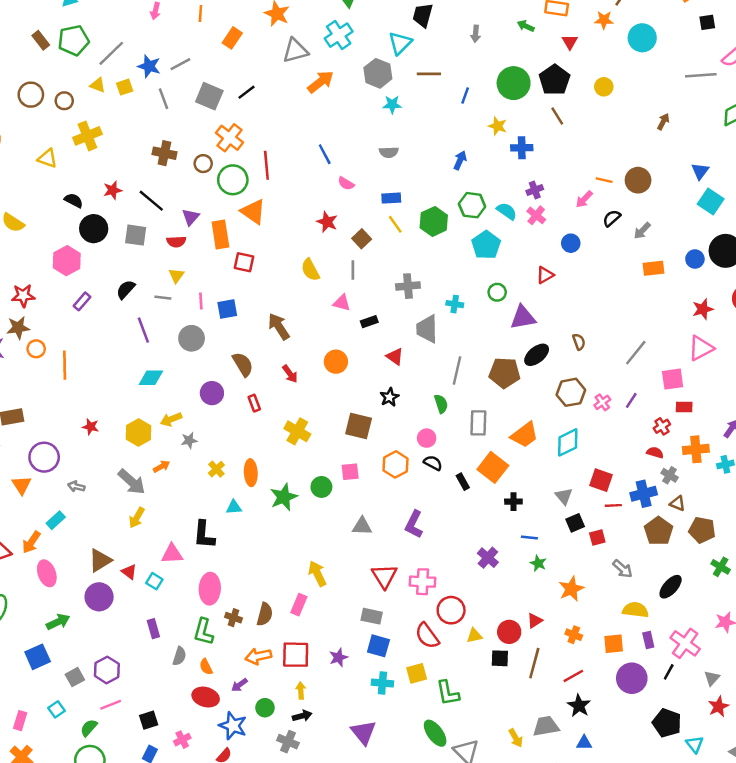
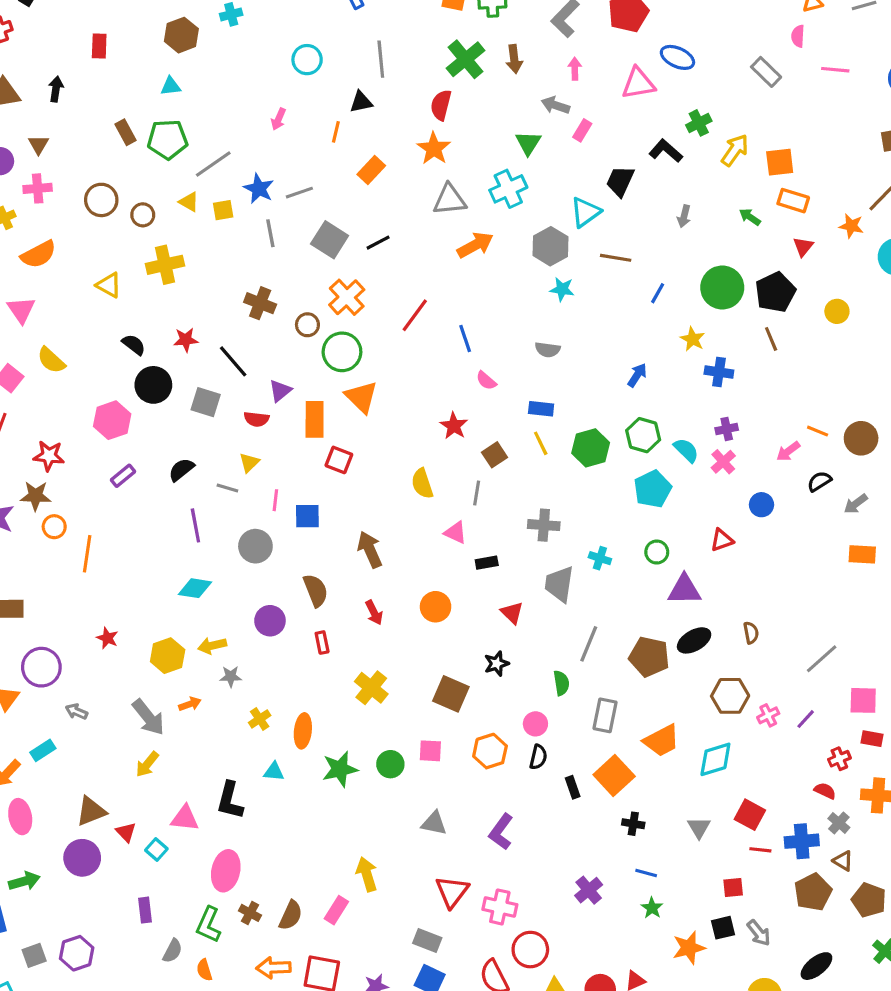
red line: (266, 165) -> (415, 315), moved, turned 32
black semicircle: (433, 463) -> (538, 757), turned 66
black square: (575, 523) -> (723, 928), moved

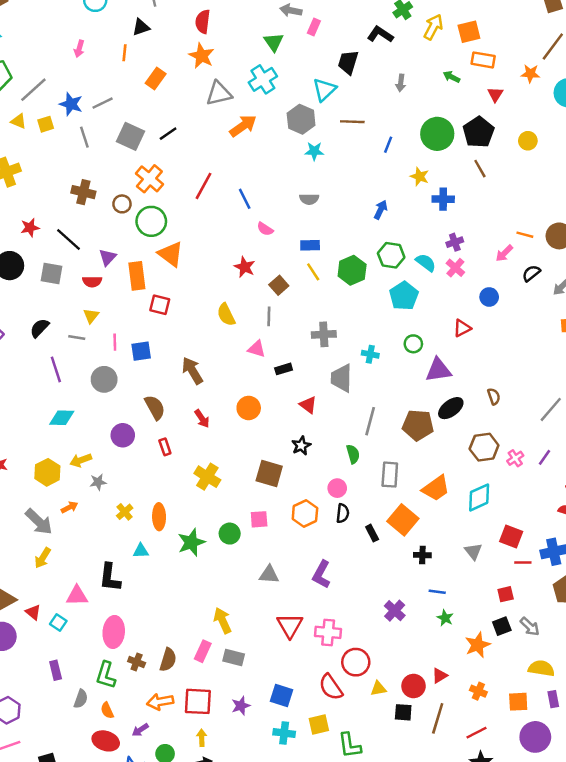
gray rectangle: (427, 940) -> (234, 657), moved

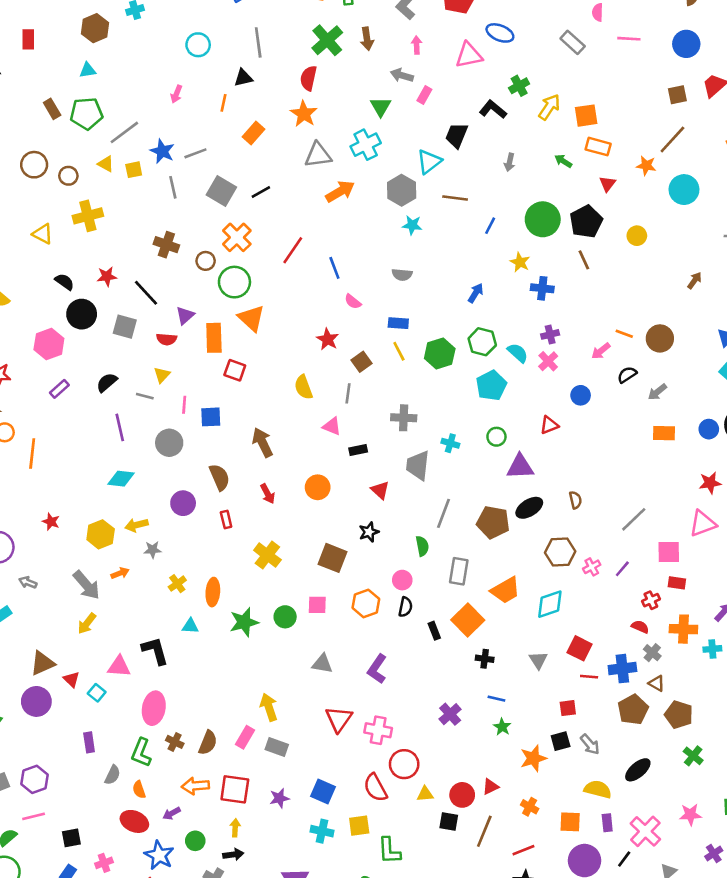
black L-shape: (110, 577) -> (155, 651), turned 152

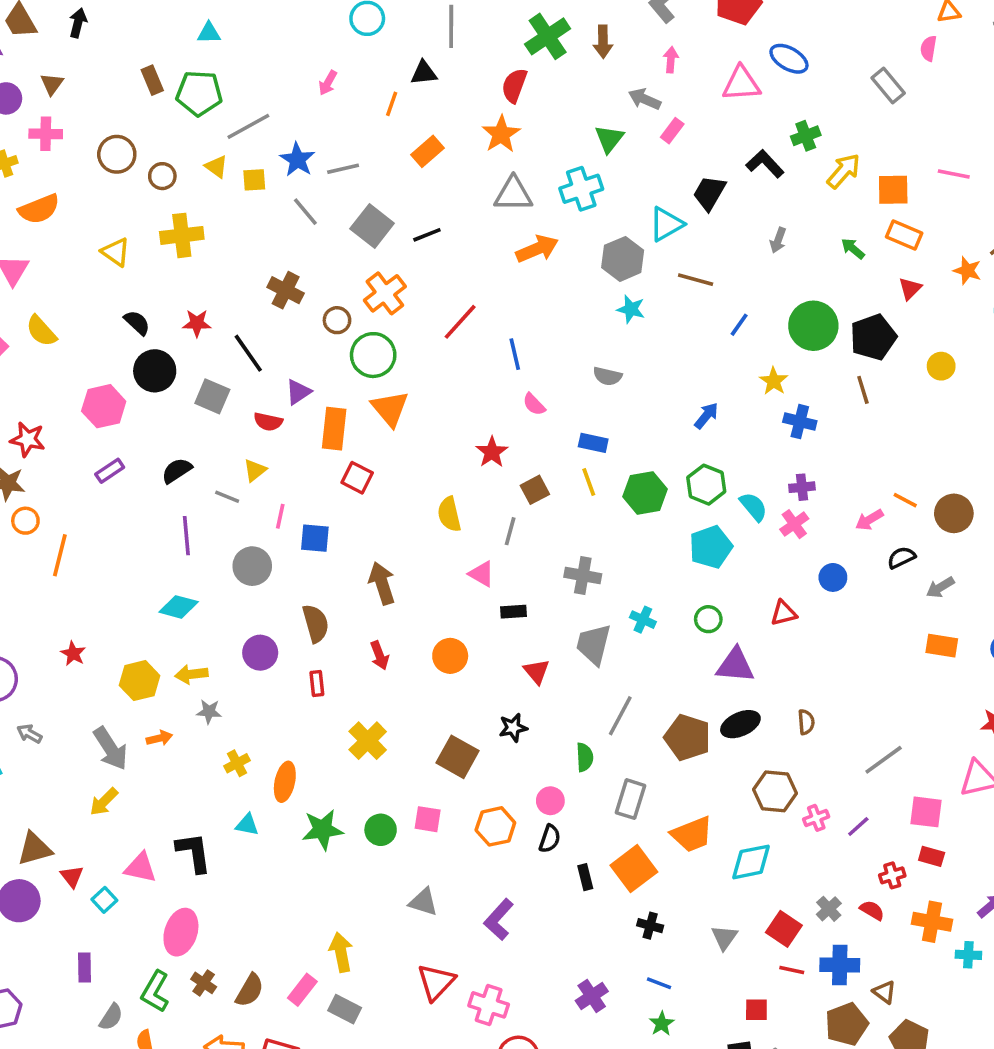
pink line: (629, 39) -> (954, 174), moved
gray line: (173, 187) -> (305, 212), turned -35
gray cross: (652, 653) -> (829, 909), moved

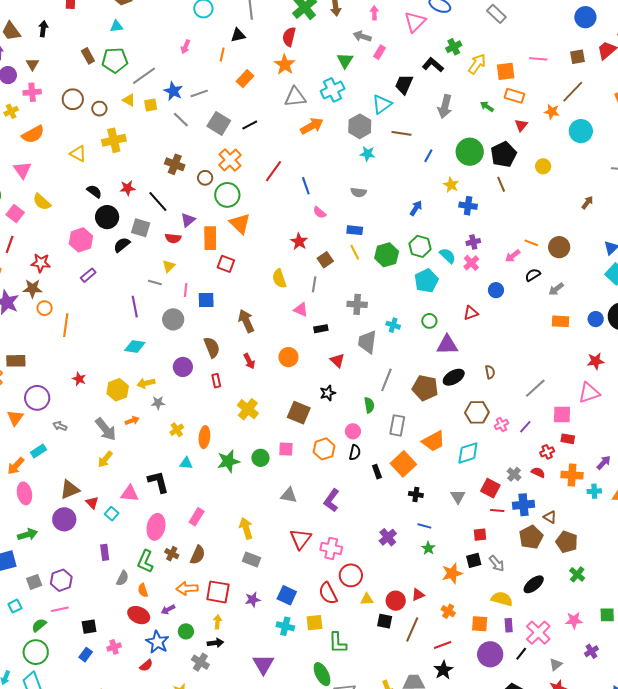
pink triangle: (741, 84) -> (415, 22), turned -35
gray arrow: (778, 240) -> (445, 106), size x1.6
black semicircle: (177, 471) -> (122, 245), moved
pink rectangle: (302, 990) -> (197, 517), moved

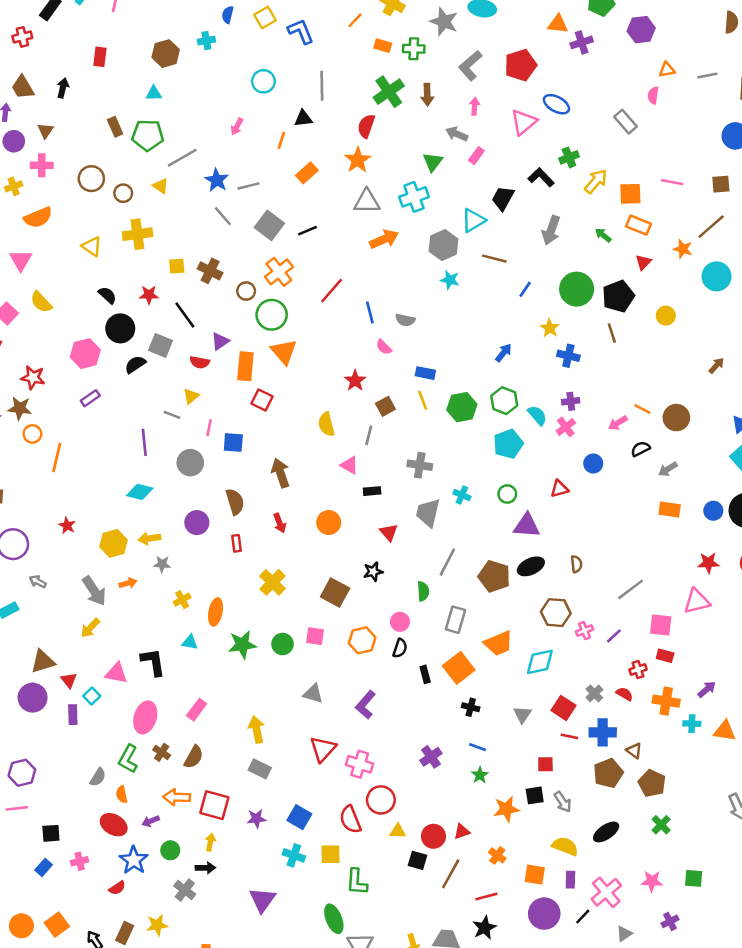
yellow square: (151, 105) -> (177, 266), moved
gray semicircle: (359, 192) -> (405, 320), moved
purple rectangle: (105, 552) -> (73, 715), moved

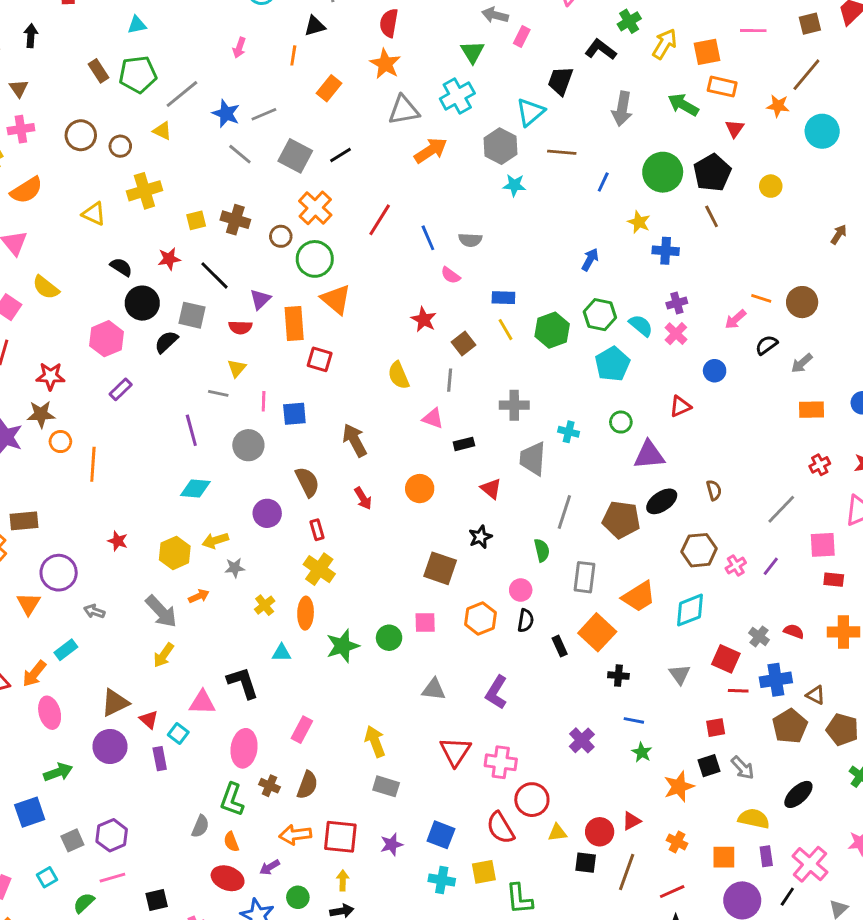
green arrow: (603, 235) -> (683, 105), size x1.5
yellow cross: (272, 582) -> (319, 569), moved
red cross: (638, 670) -> (820, 465), moved

